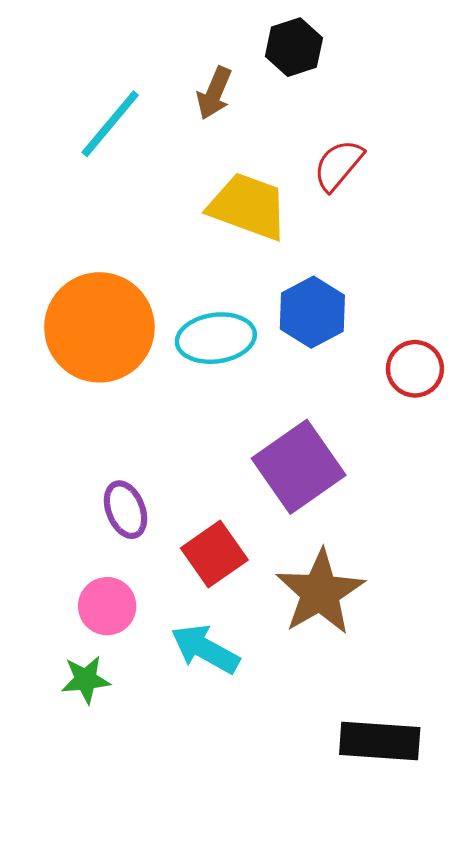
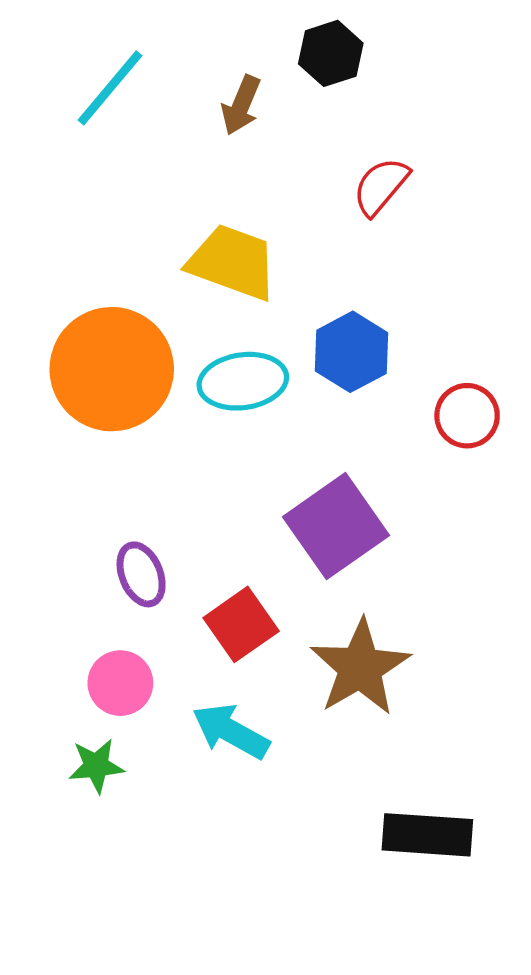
cyan line: (110, 124) -> (110, 88), moved
yellow trapezoid: (248, 206) -> (232, 262), moved

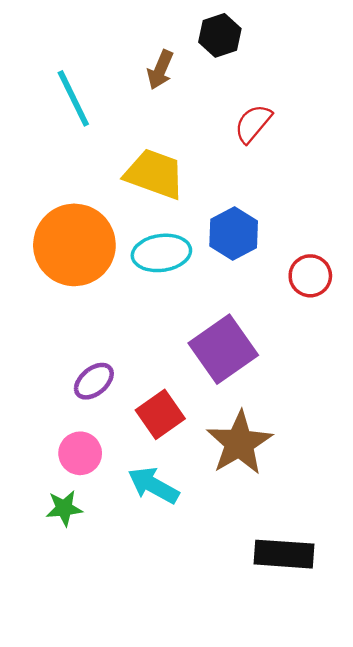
cyan line: (110, 88) -> (73, 98), moved, turned -66
purple ellipse: (141, 574) -> (94, 381), turned 72

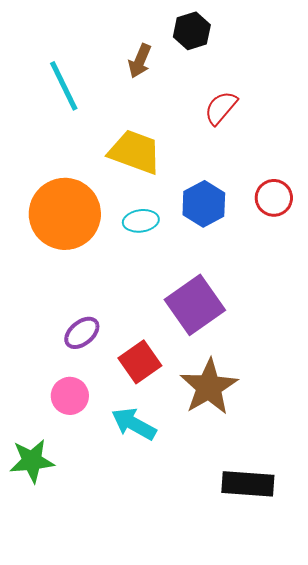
cyan ellipse: (161, 253) -> (141, 221), size x0.7
red circle: (310, 276) -> (274, 198), moved
green star: (64, 508) -> (32, 461), moved, size x1.4

